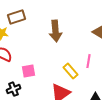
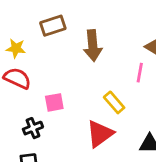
brown rectangle: (16, 17) -> (53, 26), moved
pink line: (88, 61) -> (140, 73), moved

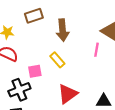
yellow rectangle: (114, 102) -> (57, 60), moved
black cross: (33, 128) -> (19, 90), size x1.5

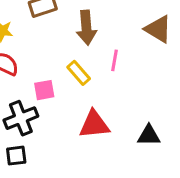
pink line: (97, 50) -> (114, 60), moved
red triangle: (68, 94) -> (94, 124), turned 30

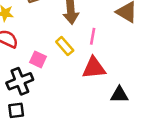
pink square: (44, 90) -> (38, 59), turned 35
red triangle: (94, 124) -> (94, 68), moved

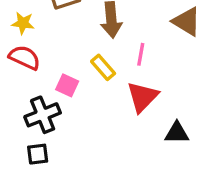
red triangle: (94, 68) -> (142, 97), turned -40

